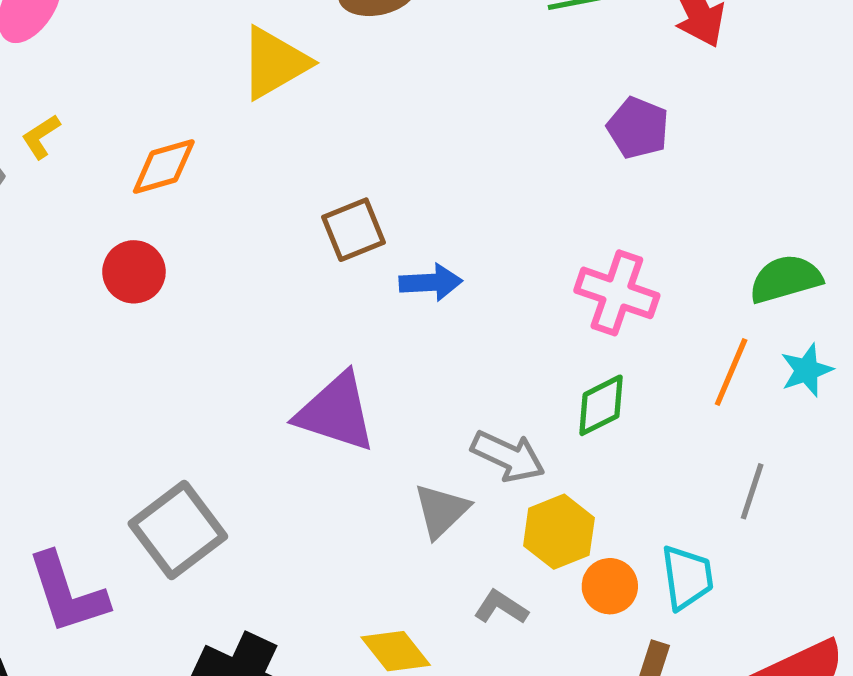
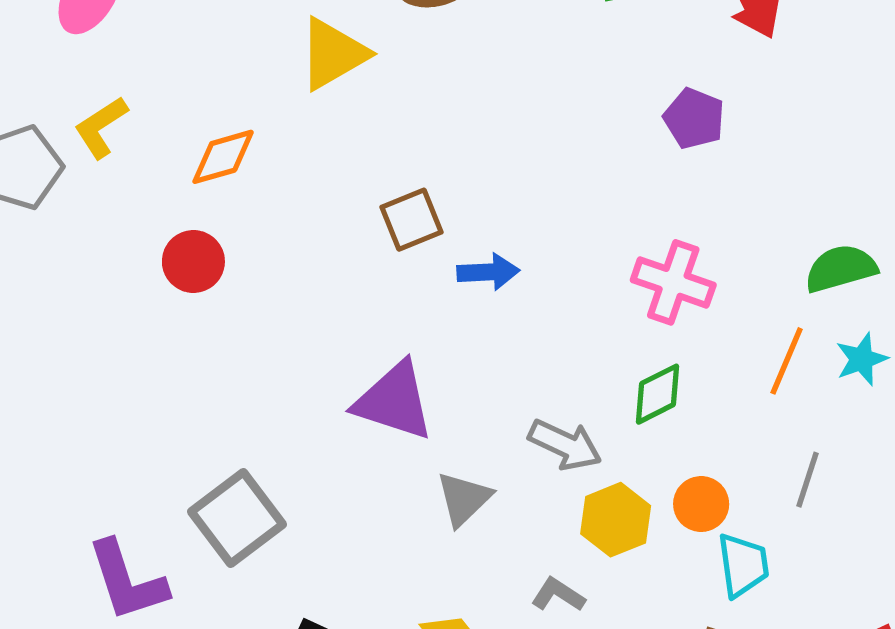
yellow L-shape: (41, 137) -> (101, 127), size x1.4
gray triangle: (441, 511) -> (464, 499), moved
orange circle: (610, 586) -> (701, 504), moved

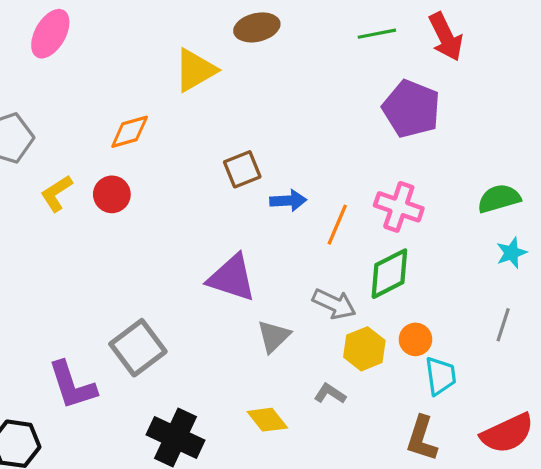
purple pentagon: (694, 118) -> (411, 109), size x1.6
yellow L-shape: (101, 127) -> (57, 193), moved
orange line: (787, 361) -> (337, 225), moved
green diamond: (657, 394) -> (389, 274), size x1.4
gray line: (808, 480) -> (503, 325), moved

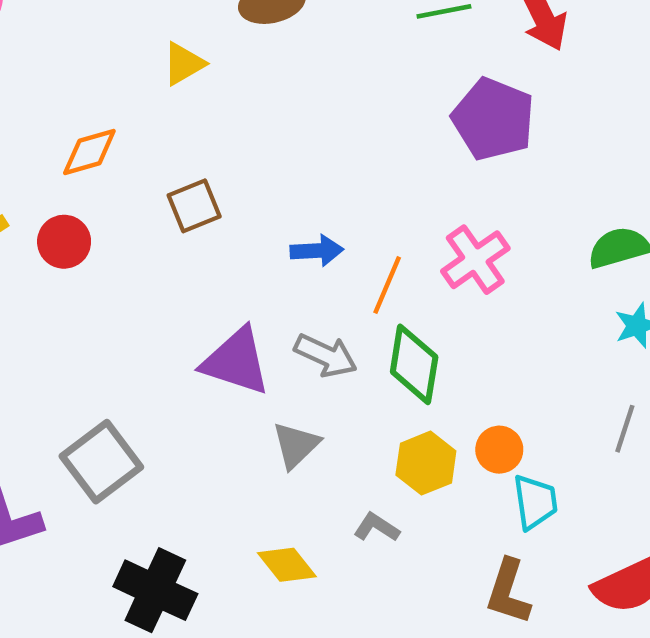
yellow triangle: (195, 70) -> (184, 64), size x0.7
brown square: (242, 169) -> (194, 206), moved
pink cross: (399, 207) -> (475, 260), turned 36
green diamond: (389, 274) -> (414, 364), moved, turned -54
gray arrow: (334, 304) -> (326, 355), moved

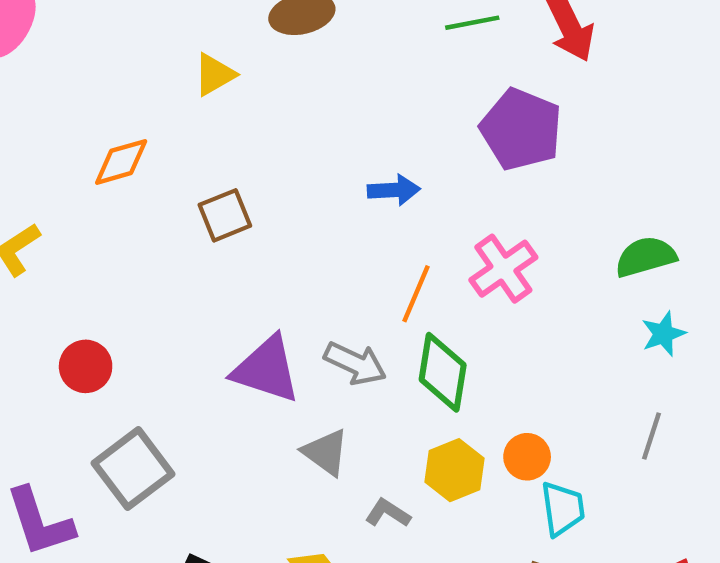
red circle: (64, 242) -> (86, 366), moved
blue arrow: (317, 251) -> (394, 190), moved
gray triangle: (296, 445) -> (326, 452), turned -40
gray L-shape: (377, 527) -> (388, 513), moved

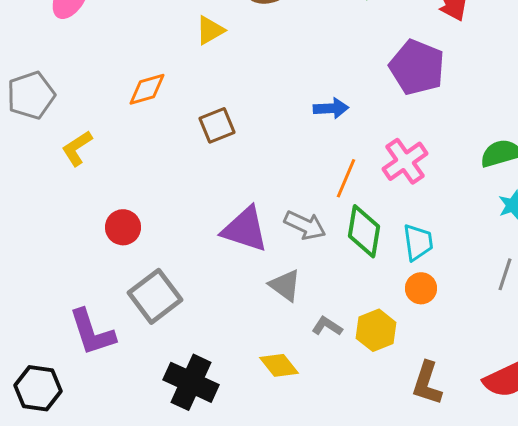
yellow hexagon: (454, 470) -> (376, 330), moved
cyan trapezoid: (563, 509) -> (418, 242), moved

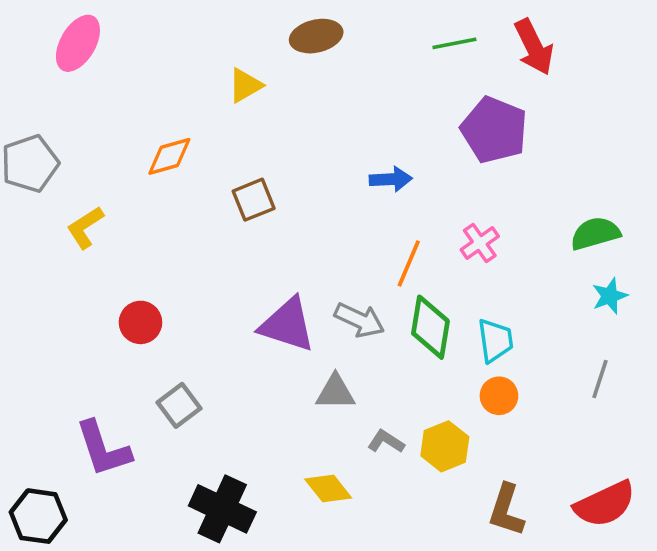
pink cross: (405, 161) -> (480, 243), size x0.7
gray triangle: (285, 285) -> (335, 392), turned -36
gray square: (155, 296) -> (179, 405), size x0.7

